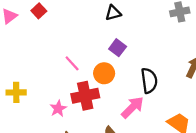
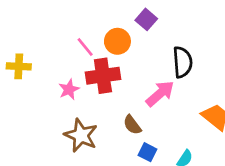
pink line: (72, 63) -> (85, 47), moved
orange circle: (104, 73) -> (117, 41), moved

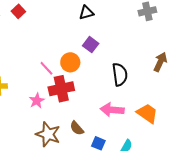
pink arrow: (160, 94) -> (112, 110), moved, turned -130
brown semicircle: (132, 125) -> (77, 128), moved

